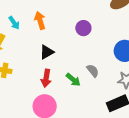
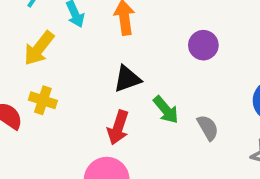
green arrow: (73, 80) -> (166, 110), moved

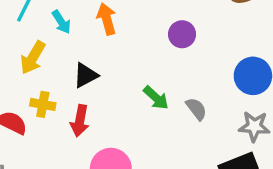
black triangle: (127, 79) -> (86, 75), moved
red arrow: (118, 127) -> (80, 121), moved

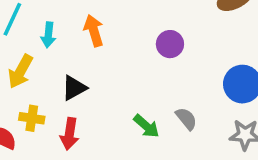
cyan arrow: (61, 22) -> (48, 35), turned 40
green arrow: (156, 98) -> (146, 126), moved

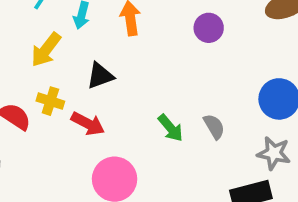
purple circle: (170, 44) -> (209, 28), moved
red arrow: (69, 134) -> (88, 124), turned -80

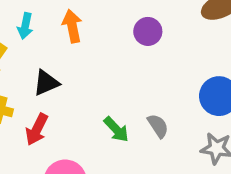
red arrow: (88, 124) -> (37, 129), turned 92

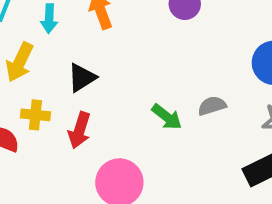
gray semicircle: (158, 126) -> (212, 106), turned -65

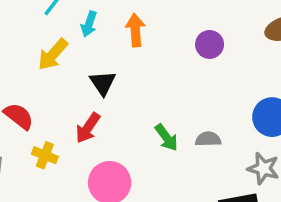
black triangle: (82, 78) -> (103, 83), turned -48
yellow cross: (35, 115) -> (45, 155), moved

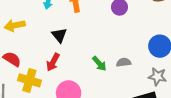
yellow arrow: (53, 54) -> (15, 25), moved, turned 42
yellow cross: (45, 155) -> (29, 80), size x1.5

